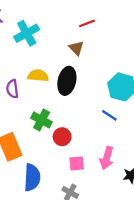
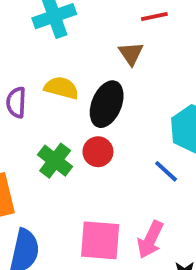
red circle: (62, 137) -> (98, 152), moved
pink square: (77, 163) -> (100, 240), size x1.6

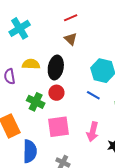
brown triangle: (131, 54) -> (71, 39), moved
pink square: (100, 240) -> (59, 127), moved

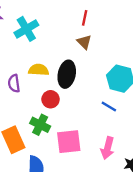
red line: (71, 18) -> (85, 18), turned -56
red circle: (56, 93) -> (51, 99), moved
green cross: (36, 102) -> (40, 125), moved

